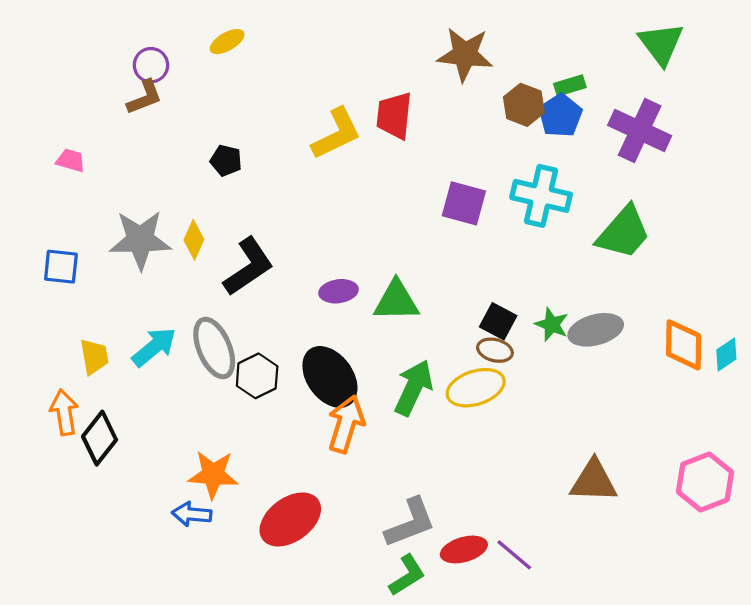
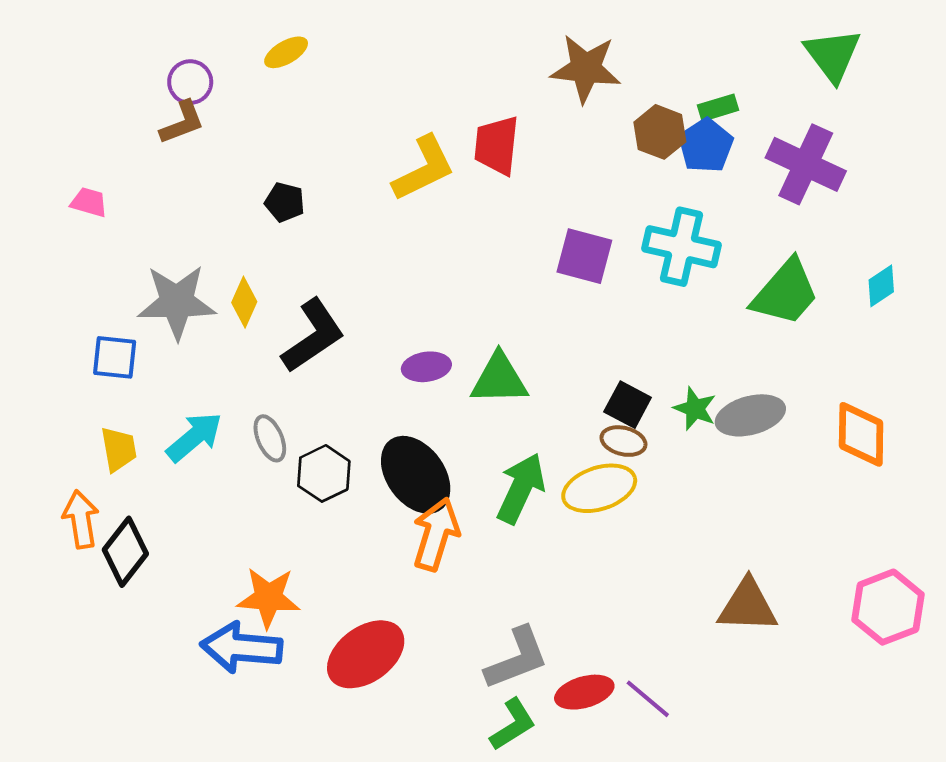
blue square: (61, 267) -> (115, 357), moved
gray ellipse: (214, 348) -> (270, 438), size x0.6
cyan diamond: (726, 354) -> (881, 286), moved
blue arrow: (192, 514) -> (241, 648), size x1.6

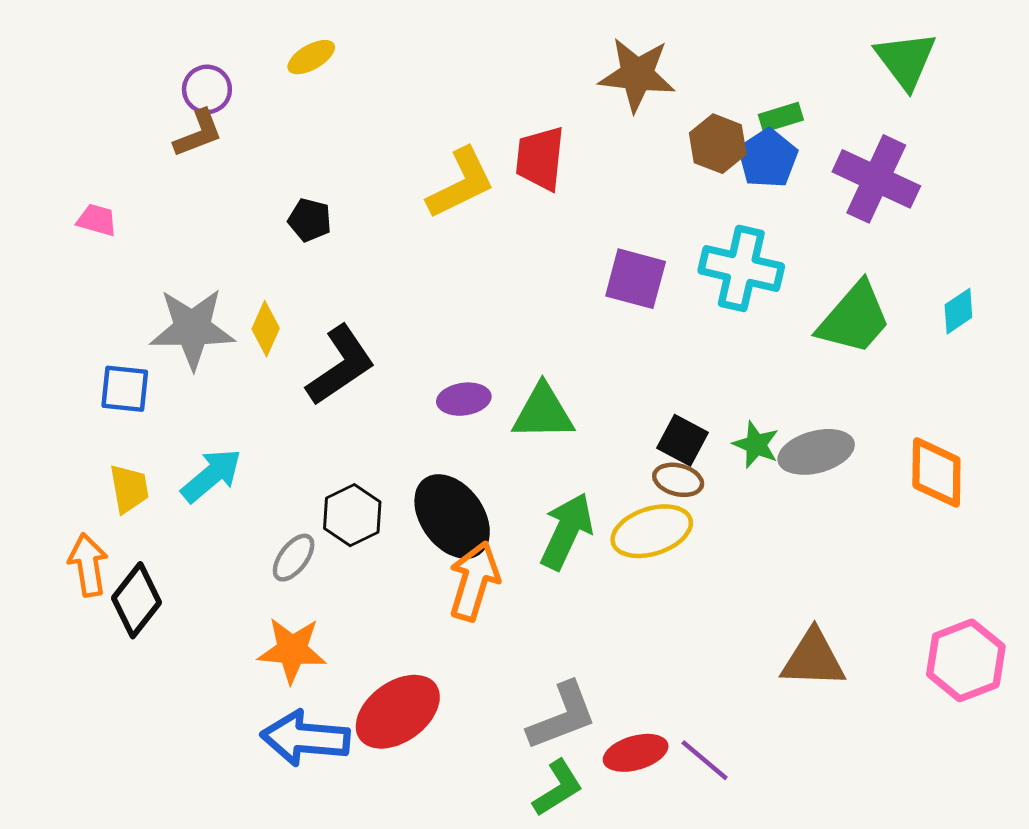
gray ellipse: (270, 438) -> (294, 558), moved, turned 60
blue arrow: (241, 648) -> (305, 738), moved

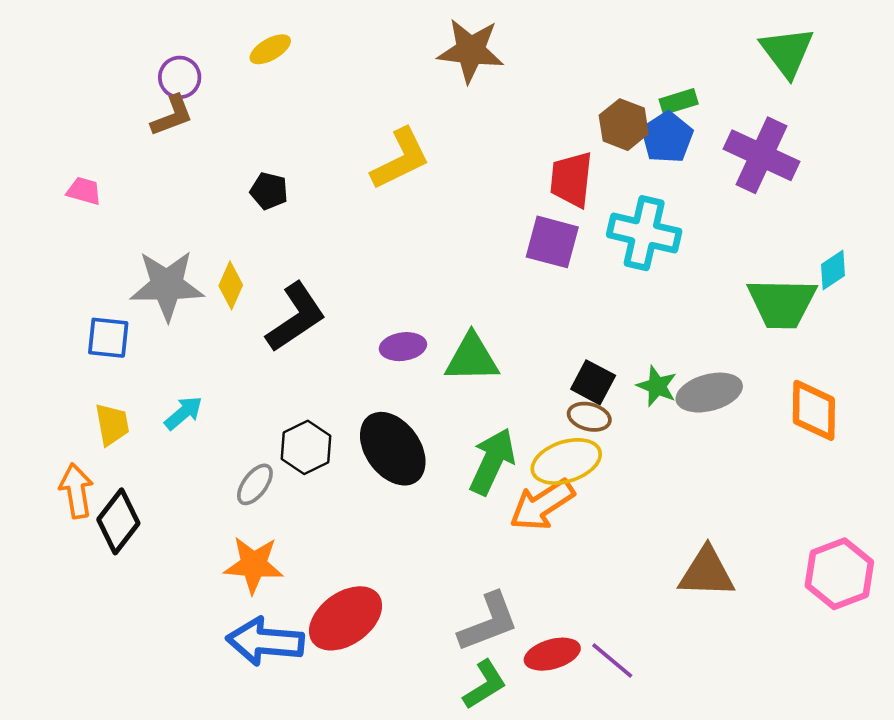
brown star: (637, 75) -> (471, 51), moved
red trapezoid: (540, 158) -> (571, 179), moved
green trapezoid: (854, 318) -> (782, 303), moved, turned 50
cyan arrow: (211, 475) -> (183, 413), size x0.7
orange arrow: (474, 581) -> (542, 505), moved, turned -140

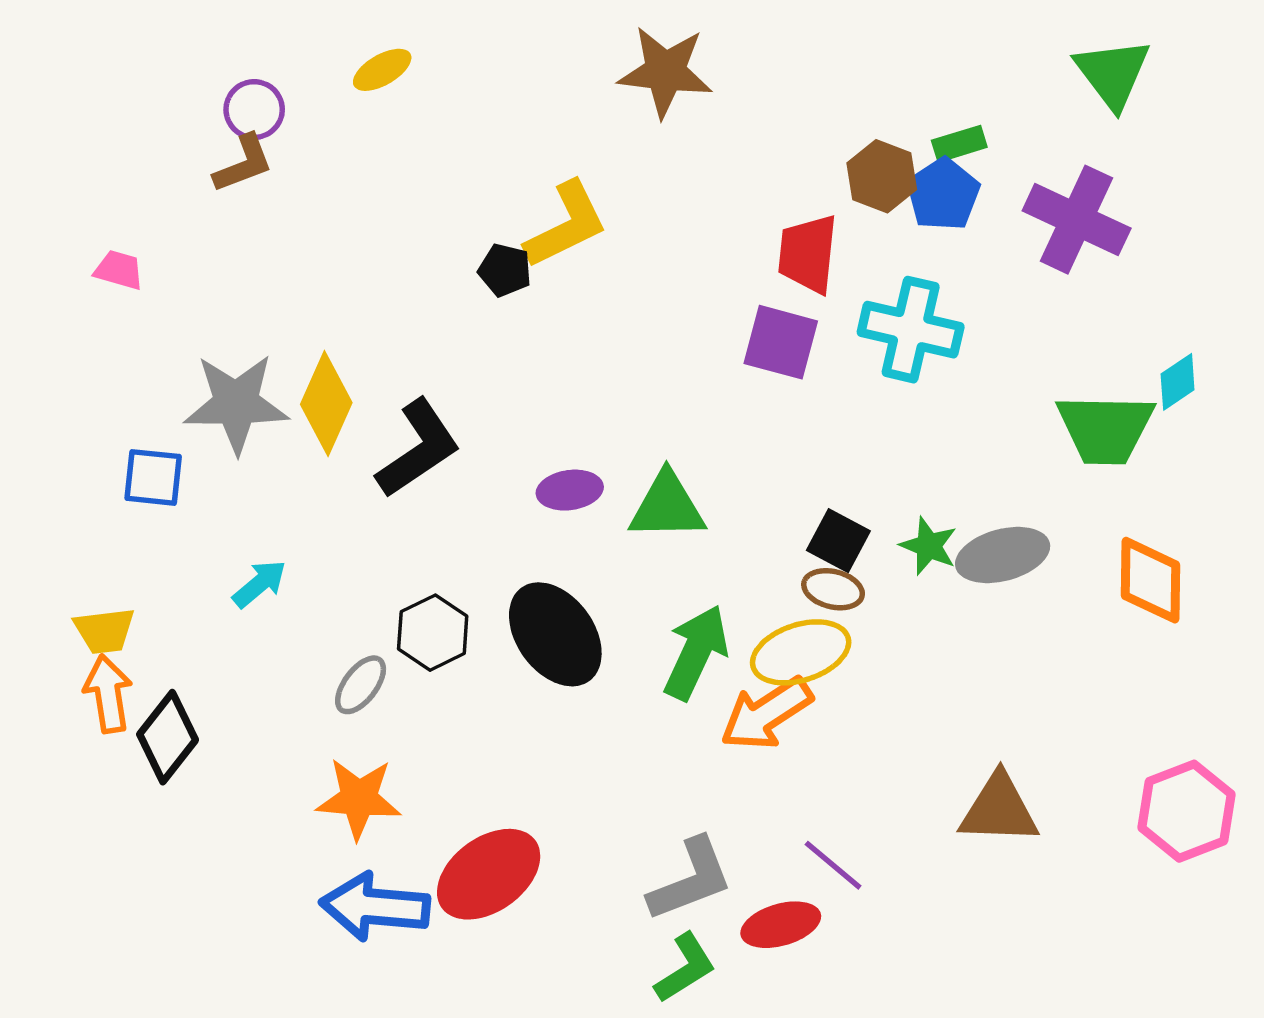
black pentagon: (269, 191) -> (505, 270), moved
yellow diamond: (231, 285) -> (326, 403), size x1.5
yellow trapezoid: (112, 424) -> (104, 631), moved, turned 93
purple line: (612, 660) -> (833, 865), moved

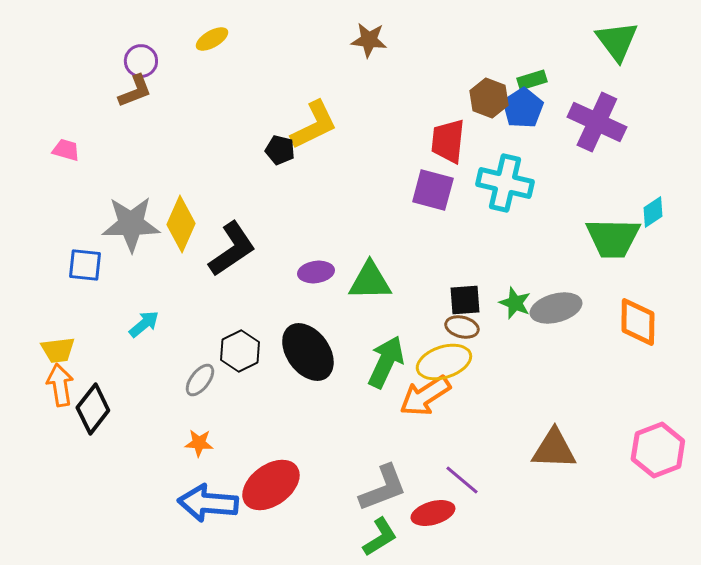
brown star: (665, 72) -> (369, 40), size x0.7
black square: (838, 541) -> (465, 300), turned -32
orange star: (359, 798) -> (199, 443), size x0.6

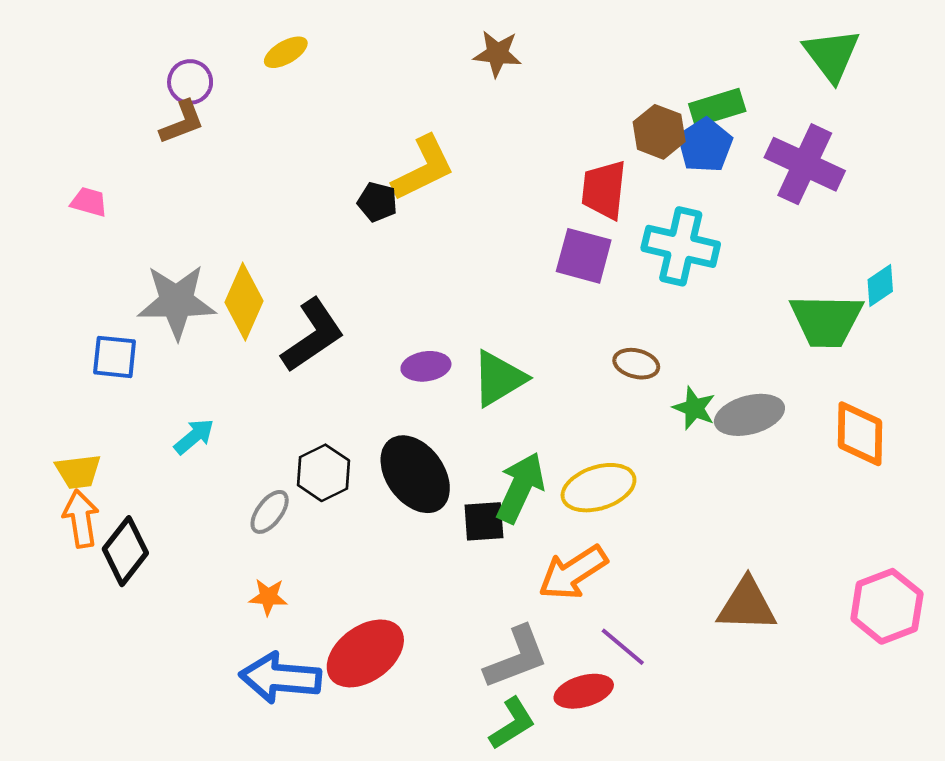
green rectangle: (532, 80) -> (717, 108), size x1.4
green triangle: (370, 281) -> (499, 378), turned -30
black square: (465, 300) -> (484, 521), moved
brown ellipse: (462, 327) -> (636, 364), moved
orange arrow: (425, 396) -> (573, 573), moved

